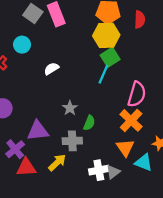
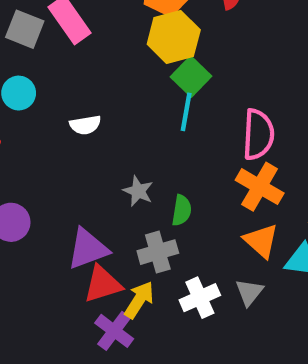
white semicircle: (51, 69) -> (85, 125), turned -144
purple cross: (15, 149) -> (114, 331), moved
red triangle: (26, 167) -> (103, 284), moved
white cross: (99, 170) -> (200, 298), moved

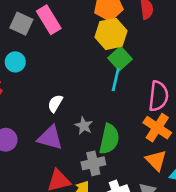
white semicircle: (85, 125) -> (55, 103), moved, turned 126
green semicircle: (182, 210) -> (109, 139), size x1.6
purple triangle: (88, 249) -> (50, 138), moved, turned 32

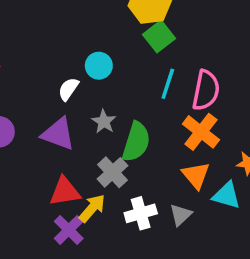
cyan circle: (15, 62) -> (99, 66), moved
cyan line: (116, 80) -> (168, 84), moved
gray cross: (93, 163) -> (112, 172), turned -35

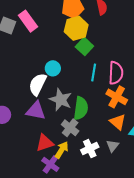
white semicircle: (68, 89) -> (38, 84), size x1.6
gray star: (104, 122) -> (61, 100), size x1.6

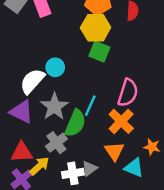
green square: (84, 46) -> (99, 52), turned -36
cyan line: (94, 73) -> (90, 106), moved
gray triangle: (113, 146) -> (90, 168), moved

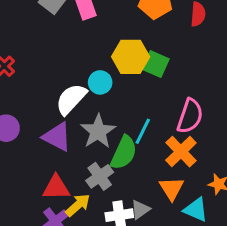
yellow hexagon: (96, 28) -> (131, 57), moved

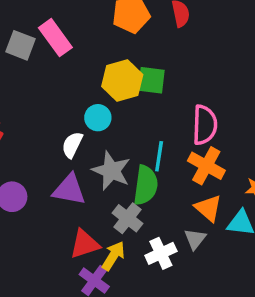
white semicircle: (71, 99) -> (72, 145), size x0.7
gray triangle: (140, 209) -> (195, 239), moved

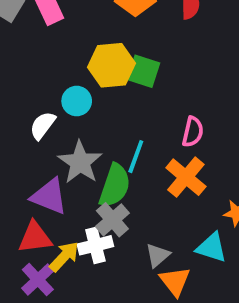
pink semicircle: (205, 125) -> (193, 132), size x0.7
purple triangle: (69, 190) -> (49, 196), moved
orange triangle: (208, 208) -> (175, 281), moved
gray cross: (127, 218) -> (112, 220), moved
white cross: (161, 253) -> (95, 245), moved

